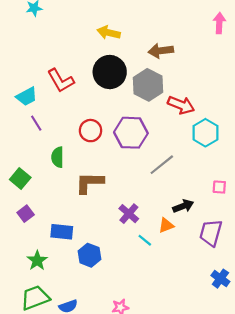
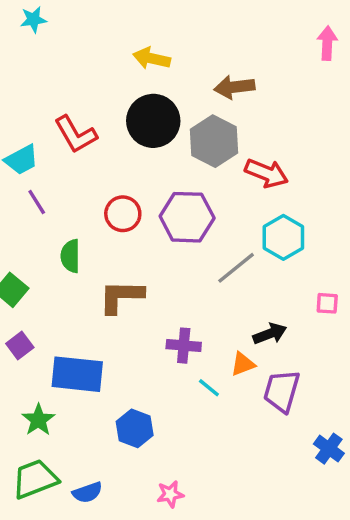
cyan hexagon: (205, 133) -> (283, 237), moved
purple cross: (129, 214) -> (184, 346), turned -36
blue rectangle: (62, 232) -> (77, 374), size x1.4
purple trapezoid: (211, 233) -> (282, 391), moved
blue hexagon: (89, 255) -> (135, 428), moved

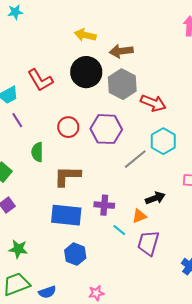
brown arrow: (234, 87) -> (121, 51), moved
blue rectangle: (77, 374) -> (66, 215), moved
purple trapezoid: (282, 391) -> (148, 243), moved
green star: (38, 420) -> (18, 249), turned -30

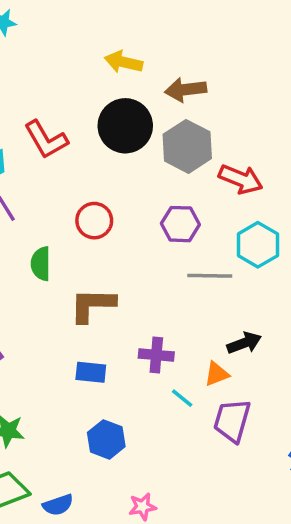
purple hexagon: (106, 129) -> (180, 224), moved, size x0.7
gray line: (135, 159) -> (210, 276), turned 40
blue rectangle: (66, 215) -> (91, 372), size x0.6

